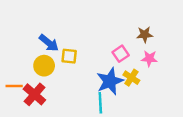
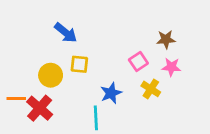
blue arrow: (49, 43) -> (66, 33), moved
blue star: (110, 81) -> (111, 93), moved, size x0.7
cyan line: (100, 103) -> (96, 118), moved

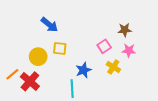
orange line: (16, 99) -> (12, 74), turned -40

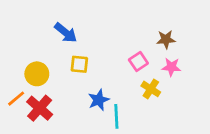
yellow circle: (38, 57) -> (37, 74), moved
blue star: (83, 70) -> (99, 100), moved
cyan line: (72, 89) -> (116, 116), moved

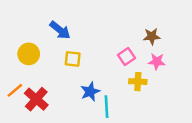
yellow circle: (37, 74) -> (29, 54), moved
yellow cross: (151, 89) -> (138, 82), turned -30

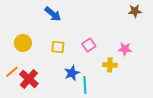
blue arrow: (60, 30) -> (53, 14), moved
brown star: (152, 36) -> (135, 11), moved
pink square: (127, 56) -> (89, 45), moved

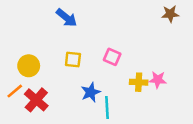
yellow circle: (23, 43) -> (29, 66), moved
pink square: (89, 45) -> (112, 57), turned -32
pink star: (125, 49) -> (158, 80), moved

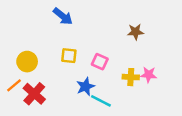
brown star: (170, 14) -> (135, 32), moved
pink square: (112, 57) -> (100, 62), moved
cyan line: (107, 108) -> (101, 101), turned -60

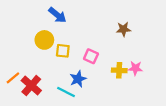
yellow circle: (27, 62) -> (44, 40), moved
cyan line: (101, 101) -> (66, 92), moved

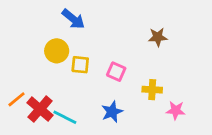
pink star: (135, 68) -> (176, 110), moved
blue star: (78, 79) -> (112, 112), moved
cyan line: (66, 92) -> (65, 117), moved

